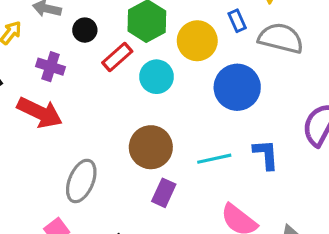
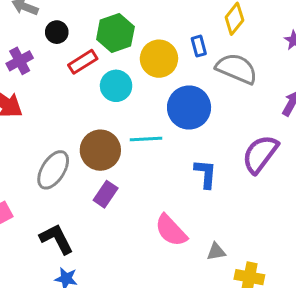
purple cross: (51, 67) -> (20, 61), turned 35
cyan line: (214, 159) -> (146, 139), moved
gray ellipse: (81, 181) -> (53, 170), moved

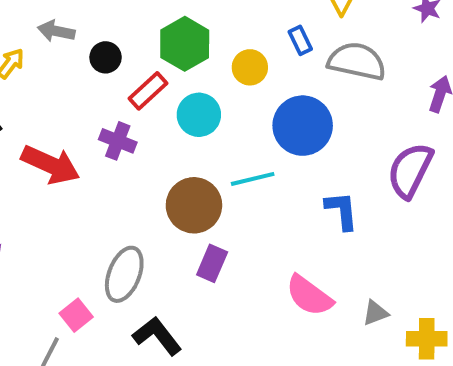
yellow circle: (159, 59) -> (250, 67), size x0.7
purple cross: (20, 61) -> (118, 141), moved, turned -30
gray ellipse: (53, 170) -> (124, 274), moved

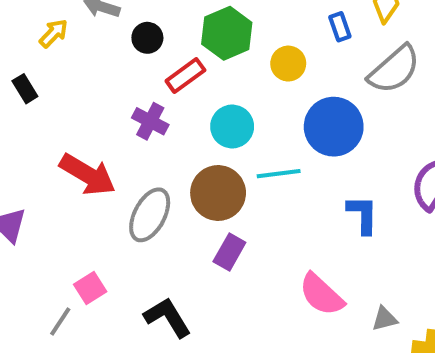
blue rectangle: (300, 40) -> (340, 27), moved
gray semicircle: (357, 61) -> (394, 69), turned 120
cyan circle: (199, 115) -> (232, 127), moved
red arrow: (50, 165) -> (88, 175), moved
gray ellipse: (124, 274) -> (150, 215), moved

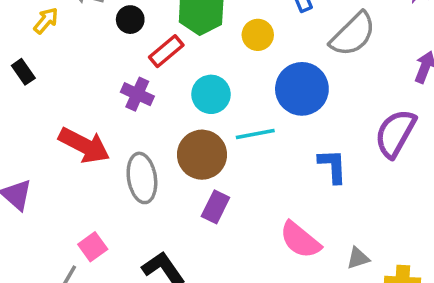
gray ellipse: (150, 215) -> (142, 178), turned -33

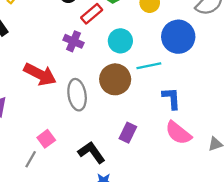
blue L-shape: (333, 166) -> (171, 98), moved
purple rectangle: (215, 207) -> (128, 133), moved

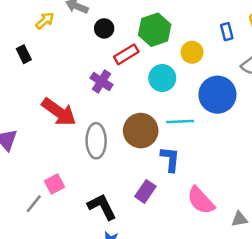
cyan circle: (120, 41) -> (162, 78), moved
blue L-shape: (171, 98) -> (170, 159), moved

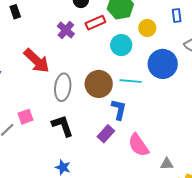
purple cross: (101, 81) -> (66, 30), moved
purple rectangle: (145, 191) -> (106, 134), moved
black L-shape: (102, 207) -> (63, 126), moved

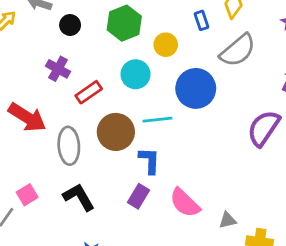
red rectangle: (95, 23) -> (89, 92), moved

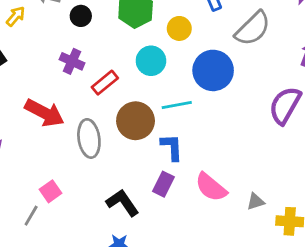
black L-shape: (79, 197) -> (123, 203), moved

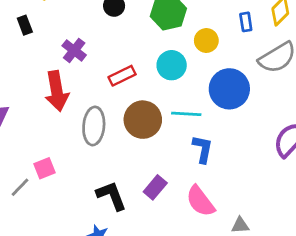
purple cross: (72, 61) -> (74, 50), moved
red arrow: (44, 113) -> (57, 91), turned 39
blue L-shape: (172, 147) -> (203, 149), moved

